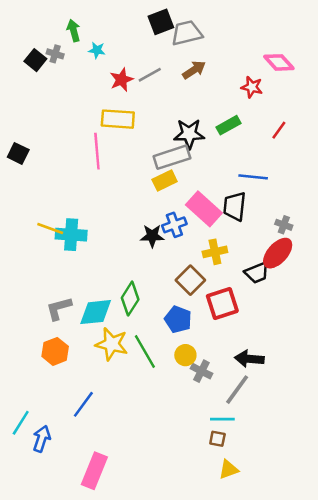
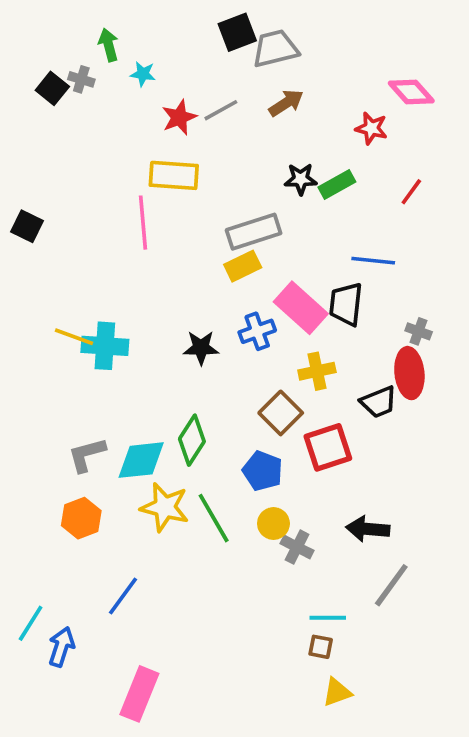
black star: (189, 134) -> (301, 179), moved, size x0.7
black star: (152, 236) -> (201, 348), moved
red ellipse: (278, 253) -> (409, 373), turned -48
gray line: (237, 390) -> (391, 585), moved

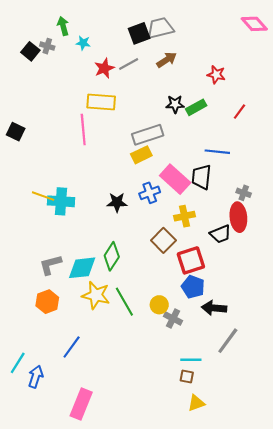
black square: (237, 32) -> (139, 33), moved
pink diamond: (411, 92) -> (254, 24), moved
blue pentagon: (263, 471) -> (193, 287), moved

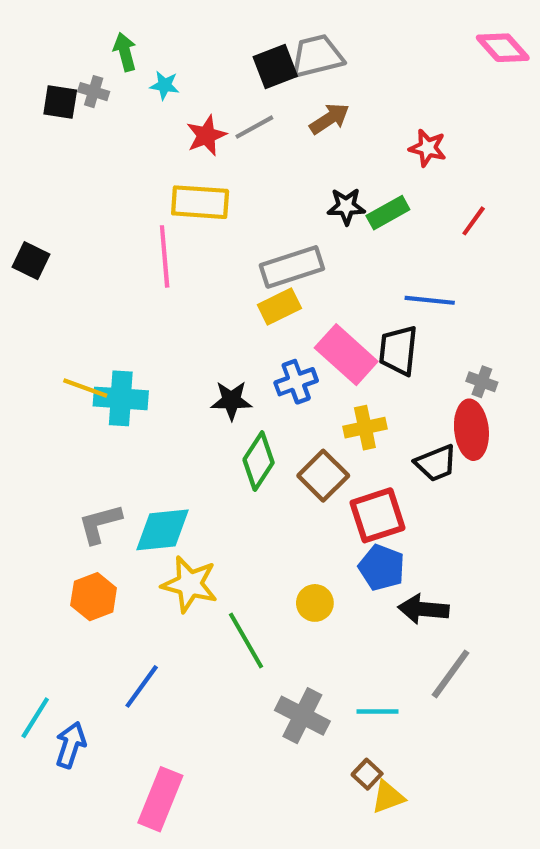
black square: (30, 51) -> (60, 102), turned -30
green diamond: (112, 256) -> (259, 461), moved
green line: (124, 302) -> (246, 641), moved
gray cross: (173, 319) -> (302, 716), moved, size x1.4
brown square: (187, 377) -> (367, 774), moved, turned 32

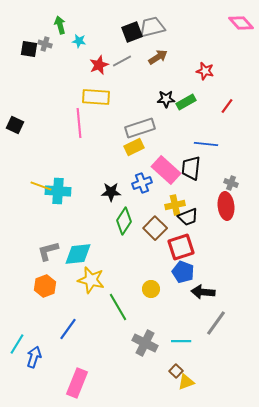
black trapezoid: (436, 463) -> (188, 217), moved

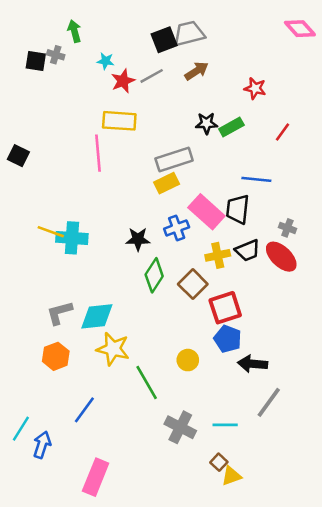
cyan star: (79, 41) -> (106, 61), moved
red ellipse: (226, 206) -> (281, 257), turned -40
black trapezoid: (188, 217) -> (248, 250), moved

